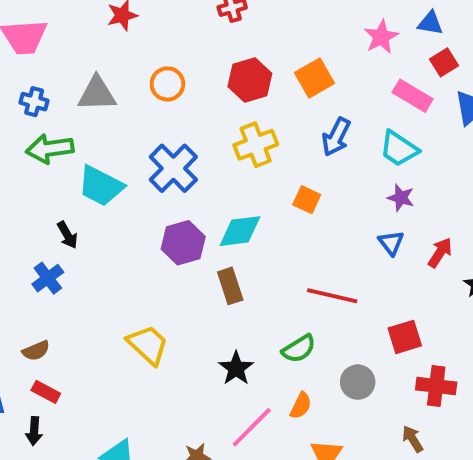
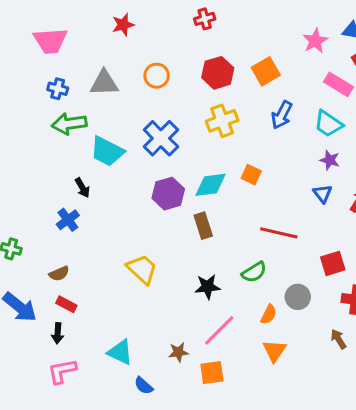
orange square: (307, 200) -> (251, 175), moved
black star: (236, 368) -> (208, 287), turned 30
orange semicircle: (301, 406) -> (269, 314), moved

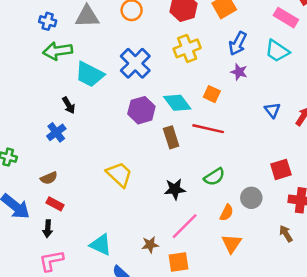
purple star: (330, 160) -> (239, 72), moved
cyan diamond: (210, 185) -> (177, 103), turned 60
red line: (279, 233) -> (208, 129), moved

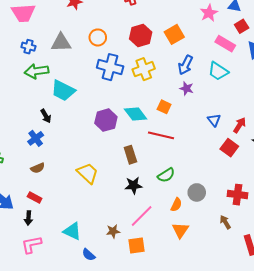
blue cross: (135, 63) -> (110, 67), moved, turned -30
brown rectangle: (171, 137) -> (130, 155), moved
red square: (281, 169) -> (229, 148), moved, turned -36
brown semicircle: (49, 178) -> (38, 168), moved

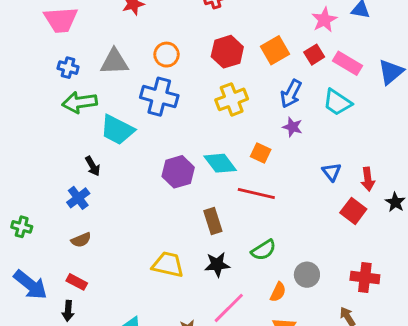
red square: (242, 26) -> (314, 55), moved
blue cross: (110, 67) -> (159, 97), moved
red arrow: (240, 125) -> (368, 179), turned 140
yellow trapezoid: (88, 173) -> (168, 265), moved, turned -30

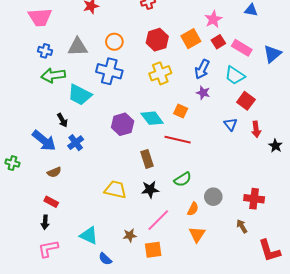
pink star: (324, 20) -> (213, 19), moved
blue cross: (78, 198) -> (76, 143), moved
red square: (353, 211) -> (246, 101), moved
blue arrow: (30, 285) -> (44, 141), moved

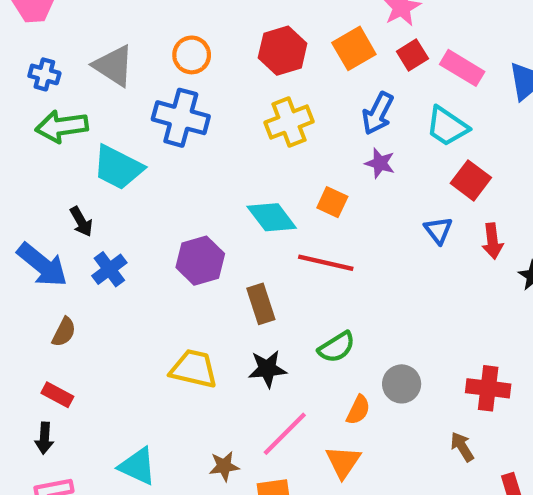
gray triangle: (78, 47) -> (114, 66), turned 35
purple hexagon: (123, 124) -> (200, 261), moved
brown semicircle: (54, 172) -> (64, 332), turned -40
orange triangle: (197, 234) -> (343, 462), moved

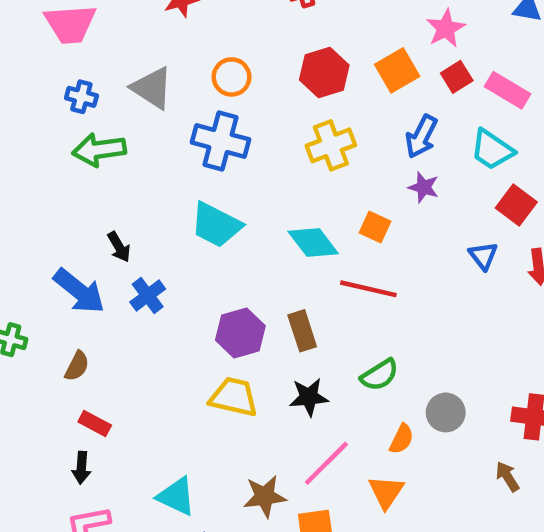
cyan trapezoid: (118, 168) -> (216, 225), moved
purple hexagon: (200, 261) -> (240, 333), moved
brown semicircle: (64, 332) -> (77, 366), moved
brown star: (224, 466) -> (265, 496), size x1.4

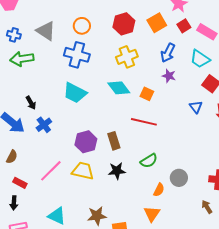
cyan diamond: (313, 242) -> (119, 88), moved
pink line: (326, 463) -> (51, 171), moved

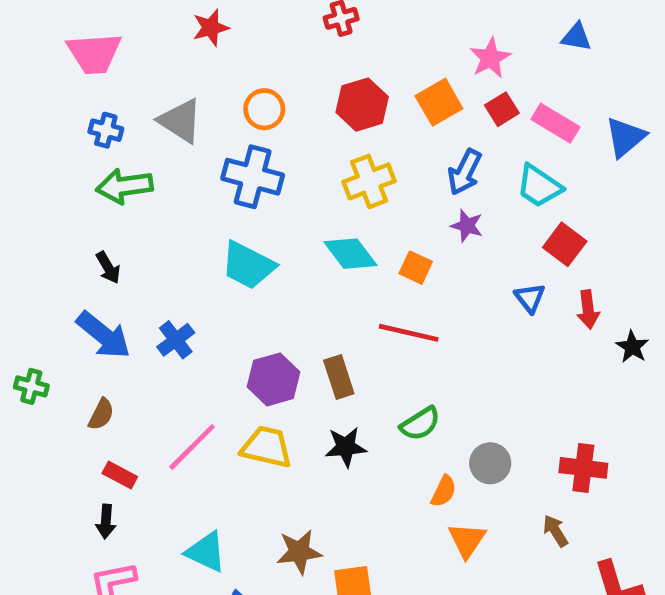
black arrow: (31, 103) -> (108, 268), moved
orange triangle: (152, 214) -> (467, 540), moved

